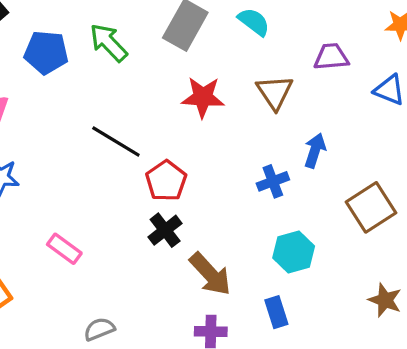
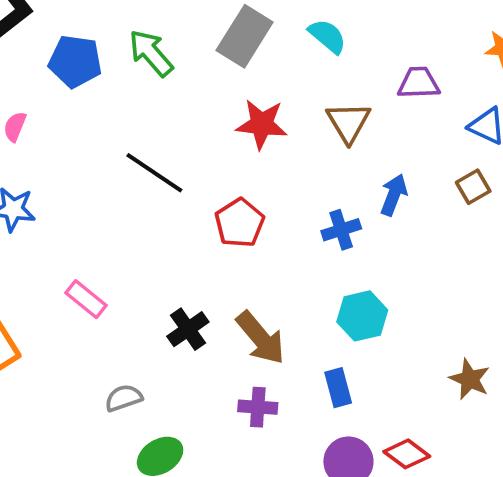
red pentagon: (166, 181) -> (240, 223), moved
brown square: (371, 207) -> (473, 187), moved, size x0.6
black cross: (165, 230) -> (188, 329), moved

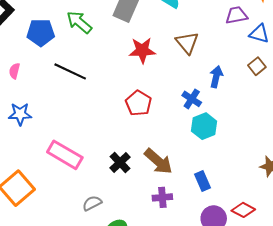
purple trapezoid: (419, 83) -> (236, 15), moved
black line: (154, 173) -> (70, 71), moved
blue cross: (341, 230) -> (192, 99), turned -30
pink rectangle: (86, 299) -> (65, 155), size x1.6
cyan hexagon: (362, 316) -> (204, 126), moved

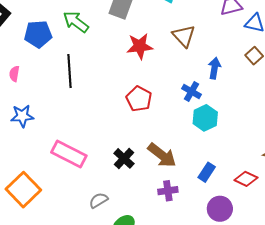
black line: (70, 71) -> (70, 71), turned 64
blue rectangle: (203, 181) -> (207, 172), turned 60
red diamond: (243, 210) -> (246, 179), moved

